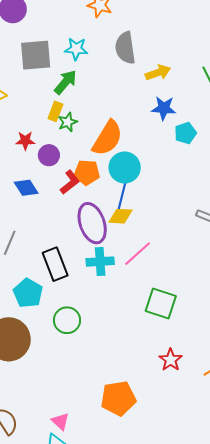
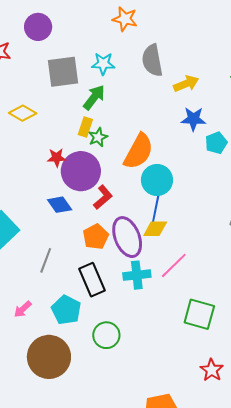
purple circle: (49, 155) -> (81, 171), size x1.8
orange pentagon: (87, 172) -> (96, 237), moved, turned -30

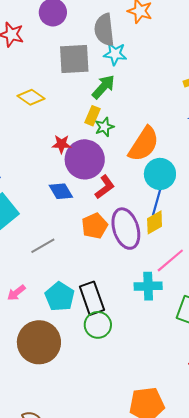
gray semicircle: (152, 60) -> (104, 30), moved
yellow diamond: (155, 229) -> (155, 222), turned -35
gray line: (46, 260) -> (43, 246), turned 35
cyan cross: (137, 275) -> (148, 286), moved
black rectangle: (92, 280) -> (92, 298), moved

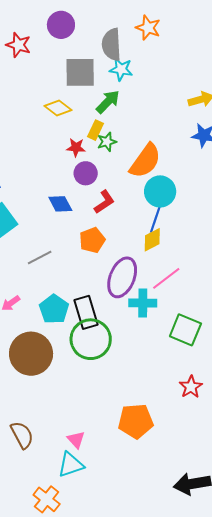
yellow diamond: (31, 97) -> (58, 108), moved
red star: (62, 144) -> (76, 148), moved
purple circle: (85, 159) -> (86, 173), size x0.6
purple ellipse: (126, 229) -> (122, 277), moved, turned 36
green circle: (98, 325) -> (91, 339), size x1.5

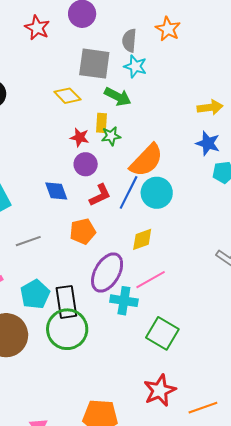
gray semicircle: (111, 45) -> (129, 41), size x0.7
green arrow: (108, 102) -> (118, 97), turned 64
yellow rectangle: (96, 130) -> (101, 123), turned -30
blue line: (157, 216) -> (129, 192), moved
red star: (191, 387) -> (160, 390), size x1.4

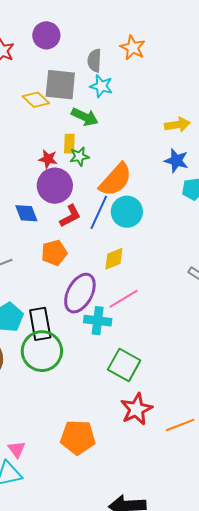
yellow diamond: (67, 96) -> (36, 100), moved
purple circle: (86, 164) -> (55, 186), size x1.5
green square: (162, 333) -> (124, 365), moved

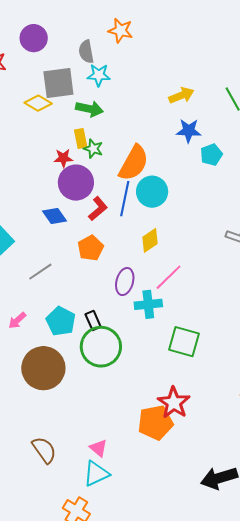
green star: (79, 157) -> (93, 149), turned -30
purple ellipse: (80, 293) -> (125, 282), size x0.7
black rectangle: (40, 324) -> (93, 321), size x0.6
red star: (136, 409) -> (174, 403), moved

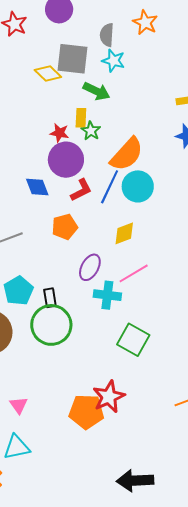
pink triangle: (98, 448) -> (19, 405), moved

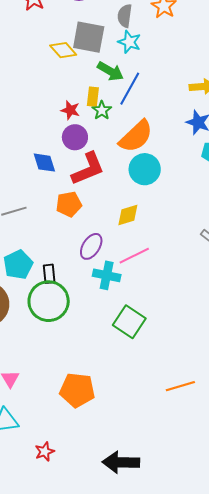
purple circle: (66, 160) -> (75, 137), size x0.7
blue line: (110, 187) -> (130, 89), moved
red L-shape: (81, 190) -> (88, 169), size x1.5
red star: (109, 397) -> (45, 452), moved, size x0.6

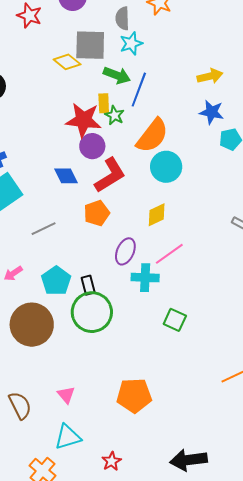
cyan star: (129, 42) -> (131, 43), turned -30
red star: (70, 110) -> (84, 120), size x1.8
green square: (129, 322) -> (175, 320), size x0.7

